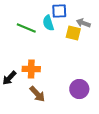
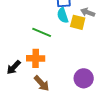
cyan semicircle: (48, 23) -> (63, 15), moved
green line: (26, 28) -> (42, 32), moved

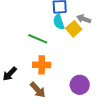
yellow square: (78, 22) -> (74, 29), turned 35
orange cross: (36, 58) -> (42, 65), moved

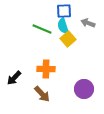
yellow square: (74, 29) -> (68, 39), moved
green line: (38, 39) -> (42, 29), moved

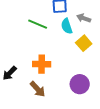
cyan semicircle: (63, 26) -> (67, 26), moved
yellow square: (68, 39) -> (84, 43), moved

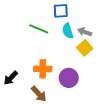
gray arrow: (84, 18) -> (85, 32), moved
purple circle: (80, 84) -> (69, 78), moved

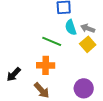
green line: (39, 29) -> (52, 41), moved
purple circle: (69, 78) -> (84, 88), moved

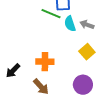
green line: (52, 41) -> (51, 14), moved
yellow square: (88, 44) -> (87, 52), moved

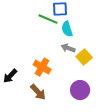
gray arrow: (87, 25) -> (68, 48), moved
orange cross: (45, 62) -> (42, 67), turned 30

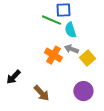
orange cross: (42, 67) -> (53, 55), moved

